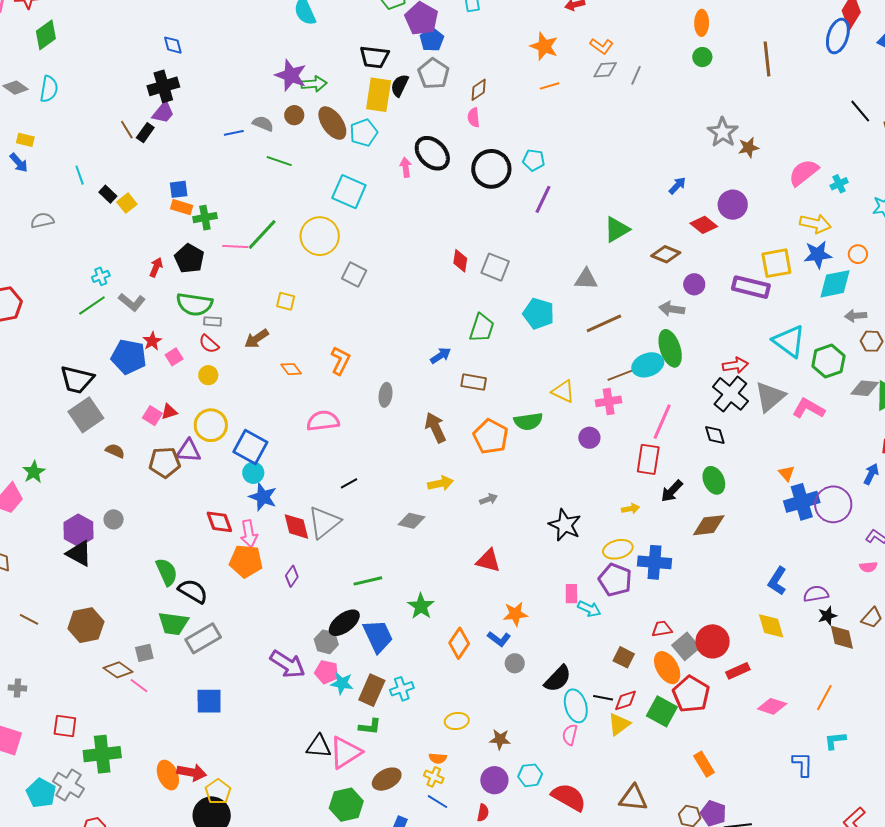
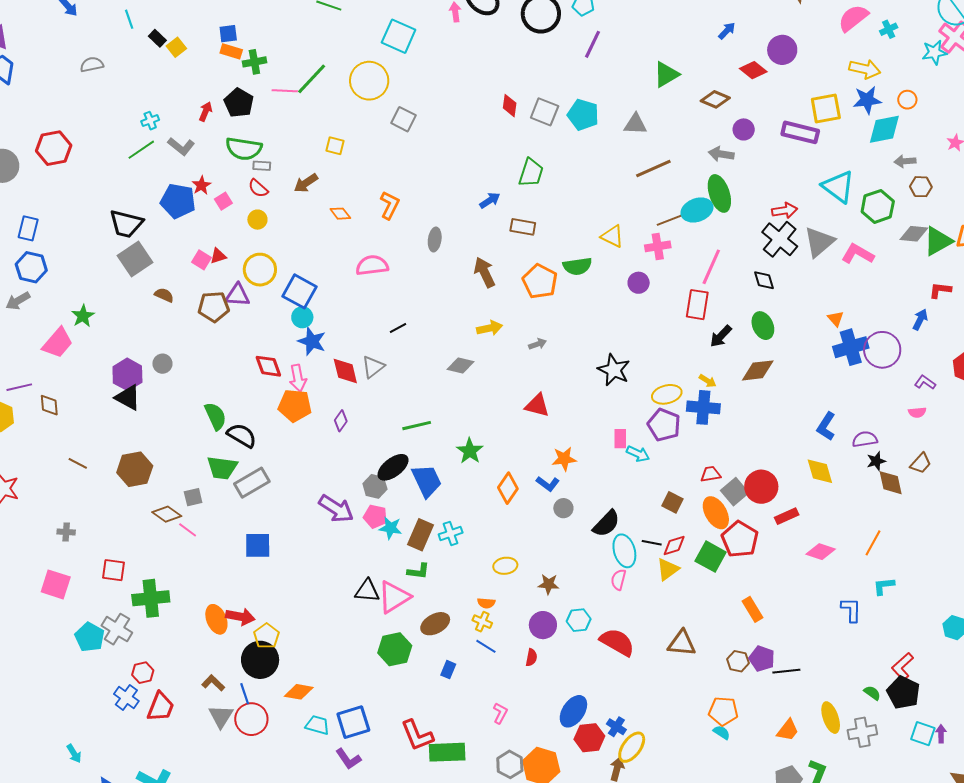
cyan pentagon: (539, 314) -> (583, 115), moved
yellow arrow: (630, 509) -> (708, 381), moved, turned 42
gray triangle: (324, 522) -> (373, 367), size x0.7

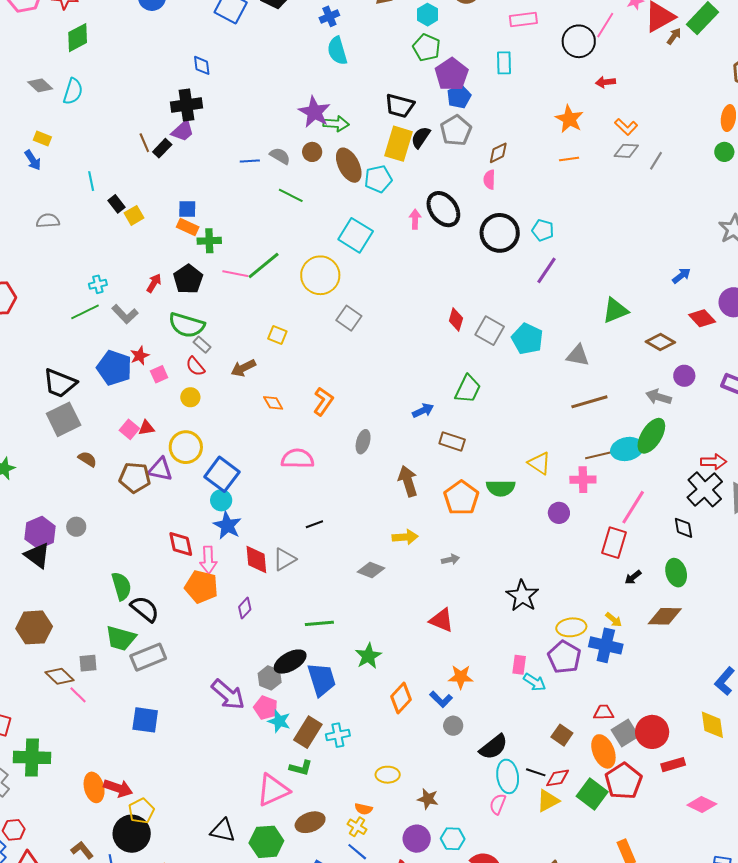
gray rectangle: (262, 166) -> (202, 345), turned 30
green ellipse: (719, 193) -> (651, 436), turned 42
black arrow: (721, 336) -> (633, 577), size x0.7
black triangle: (367, 591) -> (223, 830), moved

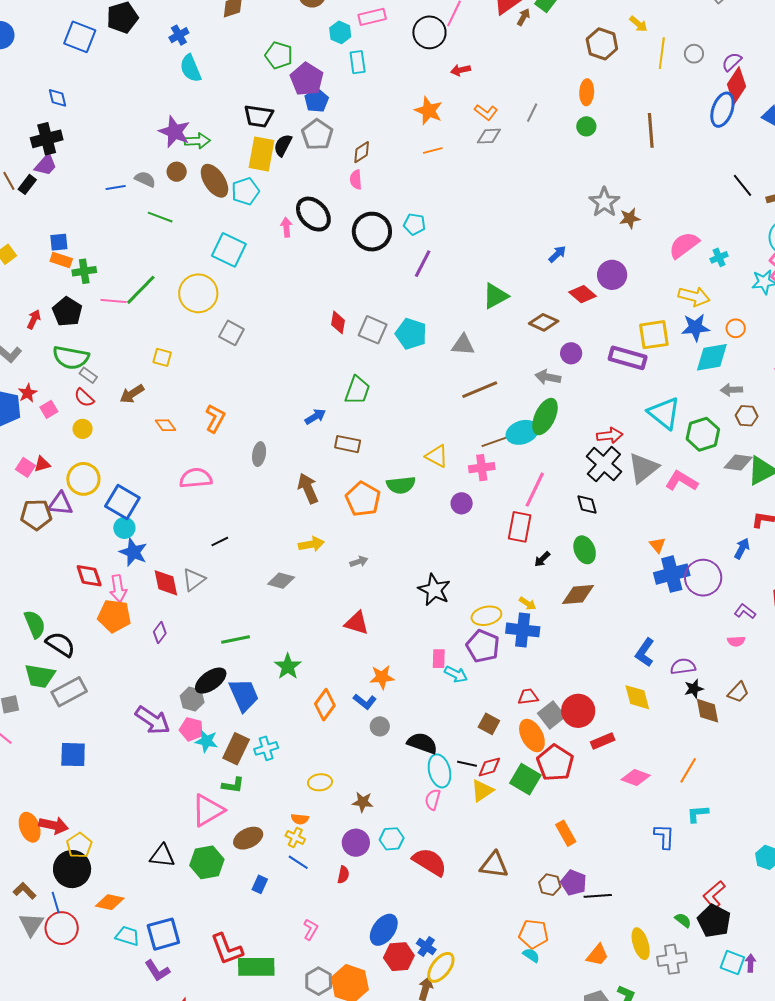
cyan hexagon: (428, 15) -> (340, 32), moved
gray line: (656, 161) -> (532, 113), moved
black semicircle: (494, 747) -> (422, 743), turned -116

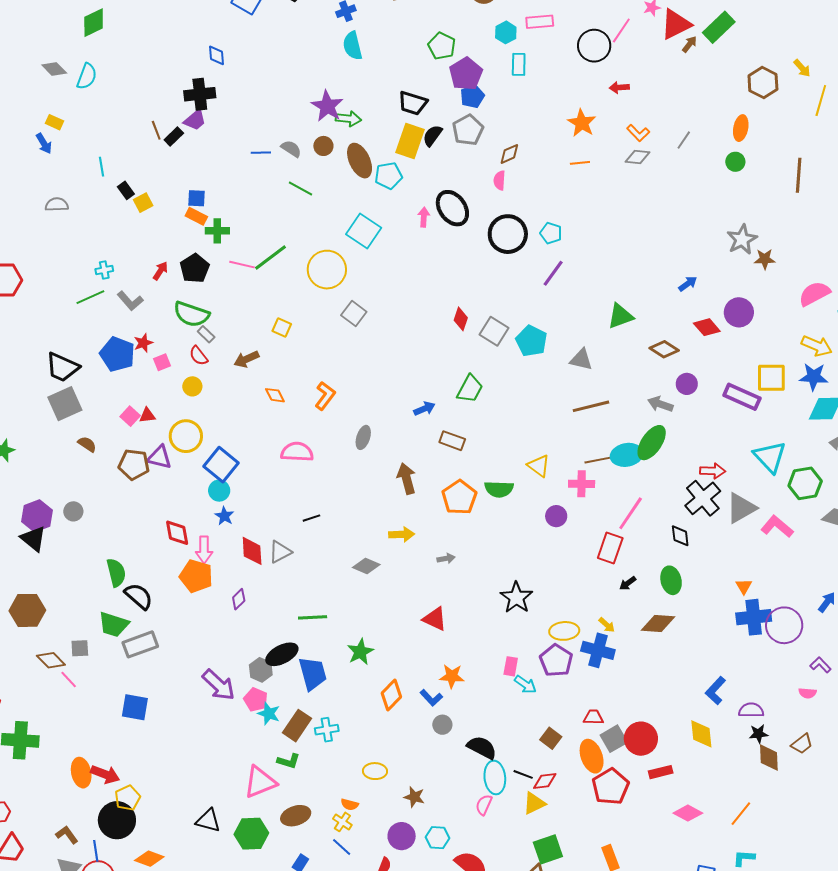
blue star: (133, 552) -> (224, 516), size x0.7
green square: (525, 779) -> (548, 849), moved, turned 32

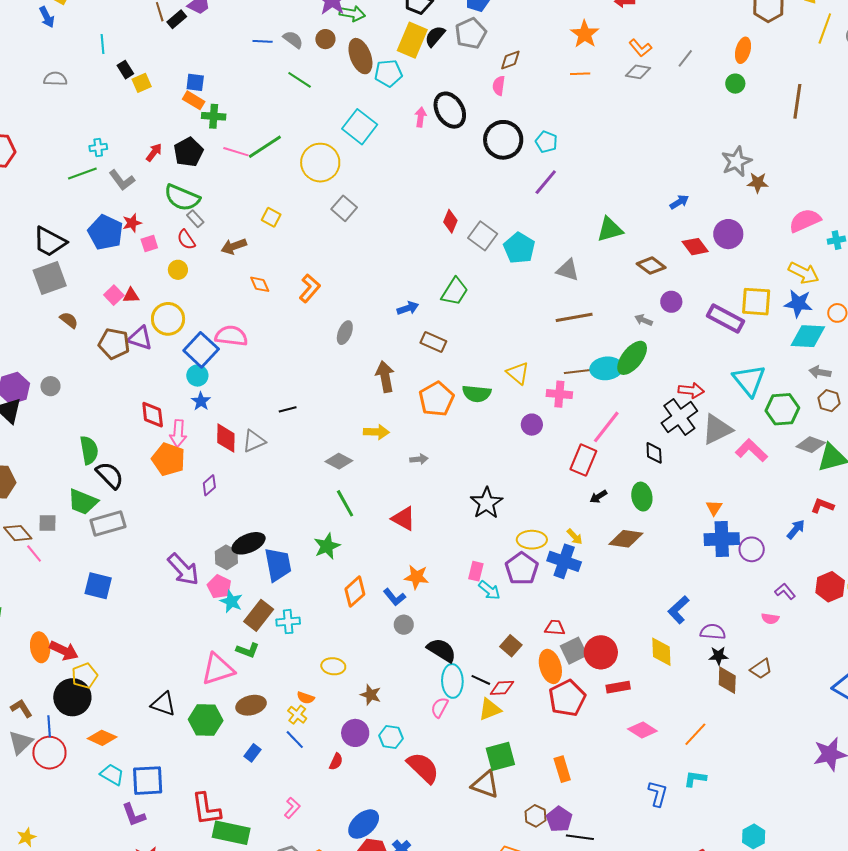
gray arrow: (660, 404) -> (643, 320), size x0.7
pink semicircle: (297, 452) -> (231, 336), moved
green line: (313, 617) -> (345, 503), moved, turned 60
purple circle: (784, 625) -> (752, 549), size x0.7

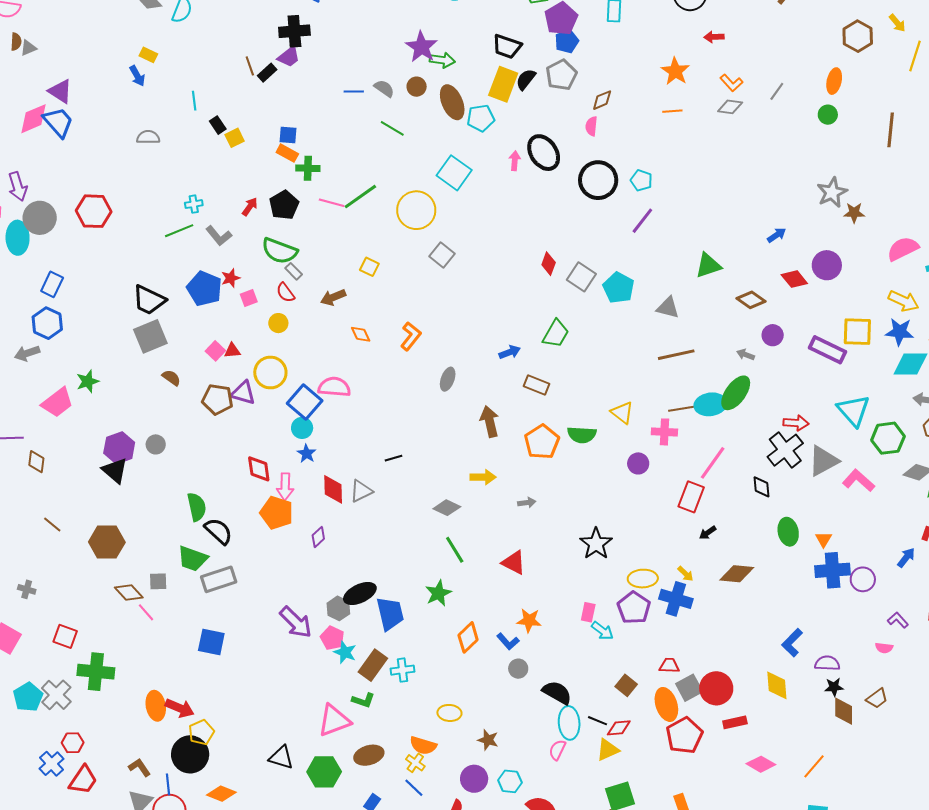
green ellipse: (642, 497) -> (788, 532), moved
orange semicircle: (306, 698) -> (423, 746), size x1.5

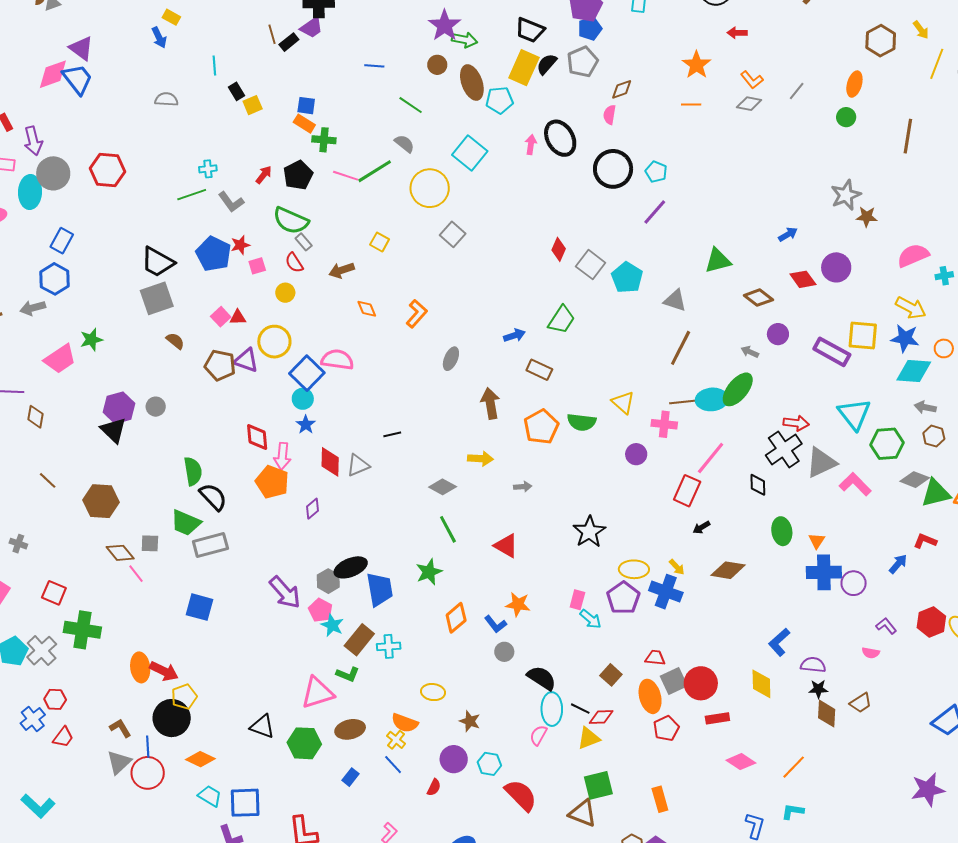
gray semicircle: (384, 88) -> (404, 144), moved
brown line: (676, 355) -> (681, 348), turned -54
red pentagon: (684, 735) -> (666, 728), size x0.7
red trapezoid: (83, 780) -> (63, 737), size x0.7

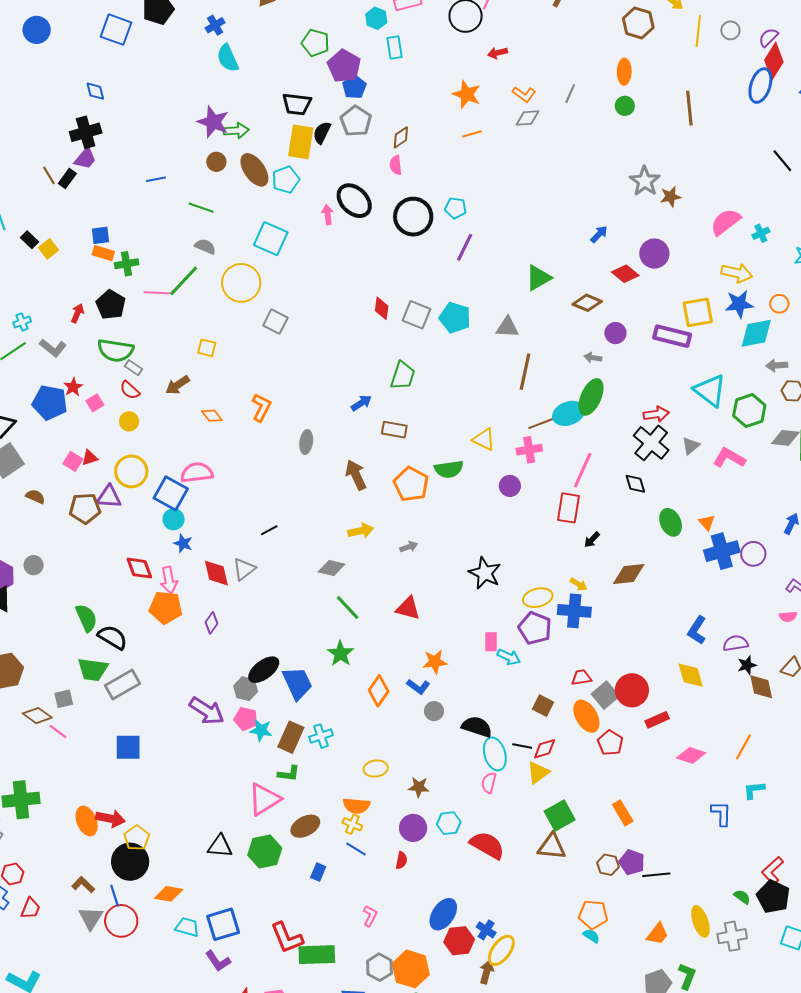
gray triangle: (821, 463) -> (691, 446), size x0.6

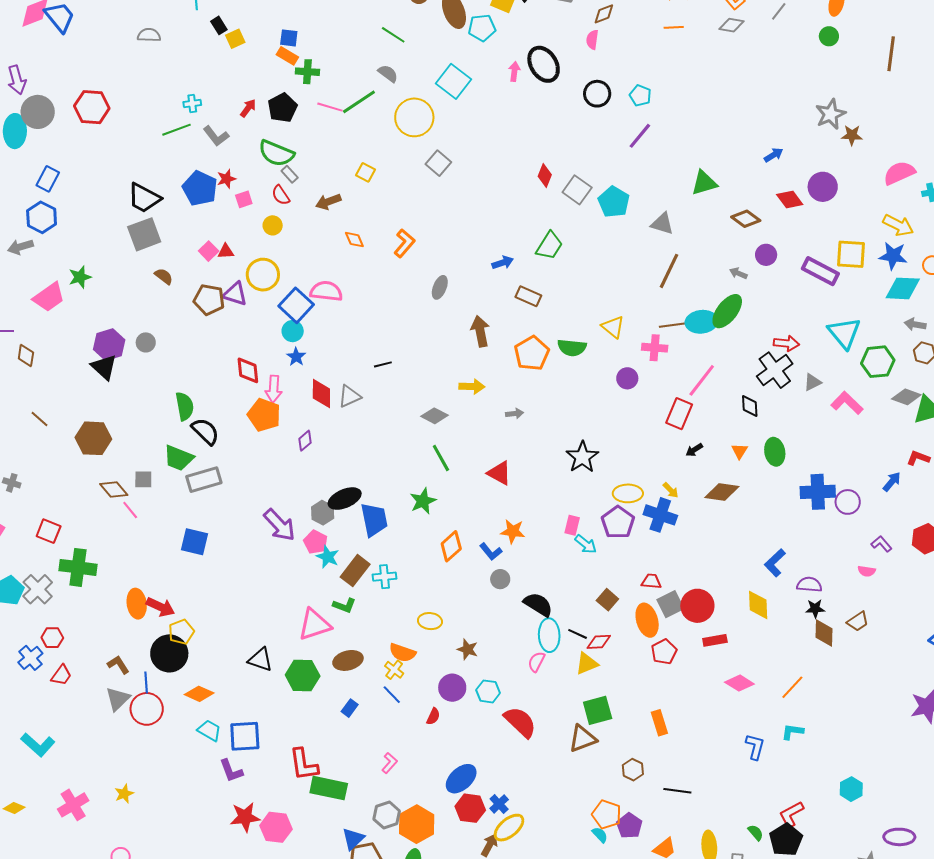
black circle: (413, 217) -> (597, 94), size x0.7
orange triangle: (707, 523) -> (740, 451), moved
brown triangle: (552, 847) -> (583, 739), turned -40
purple pentagon: (632, 862) -> (629, 826), moved

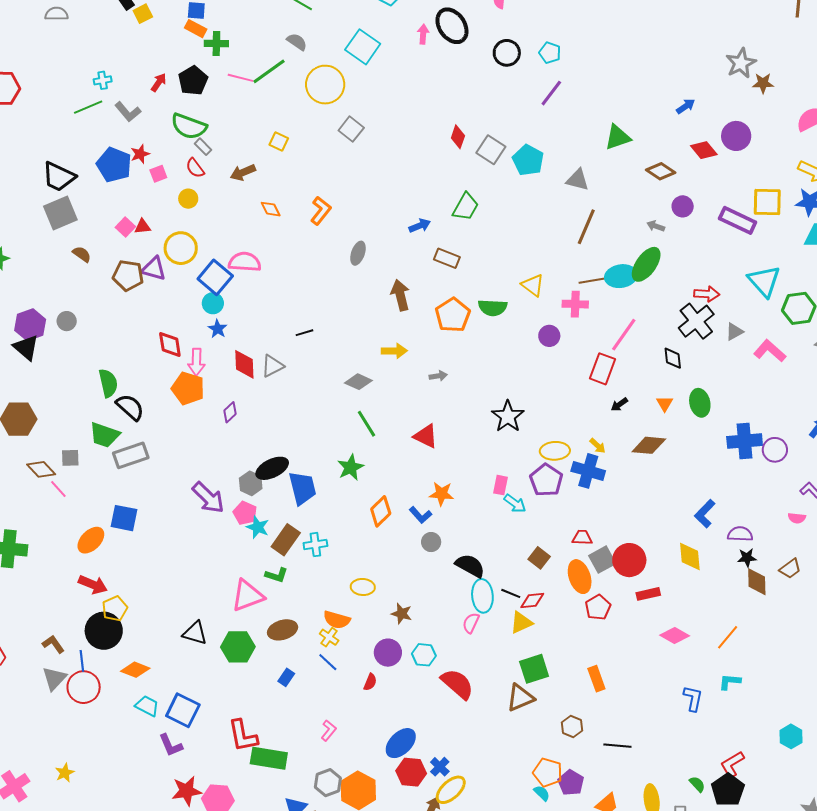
orange ellipse: (137, 604) -> (91, 540), moved, turned 56
blue square: (245, 736) -> (183, 710), turned 32

